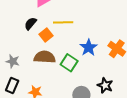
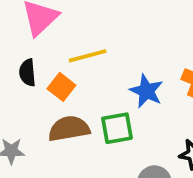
black semicircle: (31, 24) -> (28, 73), turned -32
green square: (69, 63) -> (117, 128), turned -30

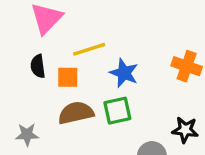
orange square: (61, 87) -> (68, 77), turned -35
blue star: (146, 91) -> (124, 73), moved

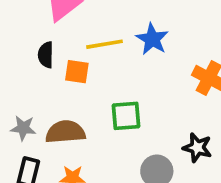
blue star: (124, 73) -> (152, 39), moved
brown semicircle: (76, 113) -> (65, 132), moved

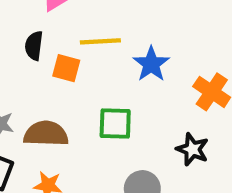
blue star: (152, 39) -> (151, 64), moved
black star: (197, 148) -> (192, 149), moved

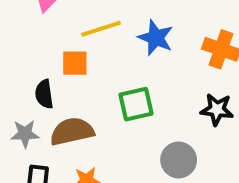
black semicircle: (34, 46) -> (44, 94), moved

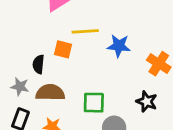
blue star: (156, 38) -> (119, 46), turned -30
green square: (136, 104) -> (94, 103), moved

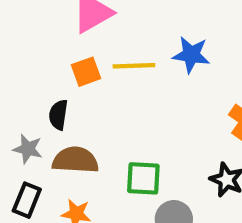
blue star: (119, 46) -> (191, 55), moved
orange square: (63, 49) -> (86, 72), moved, turned -36

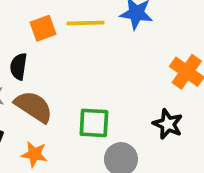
brown semicircle: (75, 160) -> (34, 107), turned 30

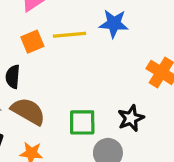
black star: (168, 124) -> (131, 118), moved, turned 30

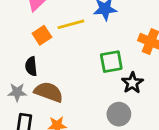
green square: (82, 122) -> (111, 62), moved

